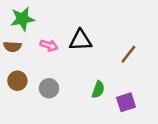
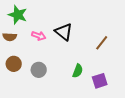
green star: (22, 19) -> (18, 15), turned 30
black triangle: (81, 40) -> (64, 32), turned 42

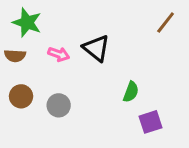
brown line: (102, 43) -> (166, 23), moved
green semicircle: (78, 71) -> (131, 92), moved

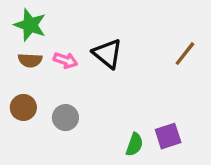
brown line: (166, 23) -> (185, 54), moved
brown semicircle: (15, 56) -> (30, 60), moved
green semicircle: (131, 92) -> (134, 144), moved

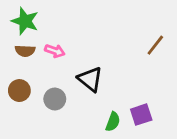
black triangle: (108, 54) -> (90, 79), moved

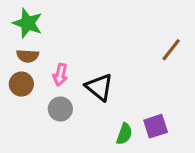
pink arrow: (55, 51) -> (60, 75), moved, turned 84
brown circle: (19, 91) -> (21, 84), moved

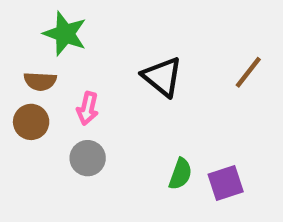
green star: (28, 23) -> (65, 34), moved
black triangle: (99, 87) -> (162, 77), moved
green semicircle: (124, 134) -> (180, 174), moved

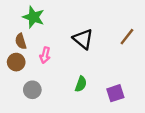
brown semicircle: (40, 81) -> (21, 41), turned 70
gray circle: (88, 158) -> (32, 90), moved
green semicircle: (180, 174) -> (81, 84), moved

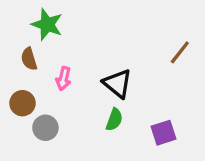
black triangle: (83, 39) -> (118, 83), moved
brown circle: (16, 62) -> (22, 103), moved

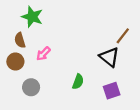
pink arrow: (63, 79) -> (43, 54), turned 32
black triangle: (118, 83) -> (109, 57), moved
brown circle: (22, 103) -> (15, 62), moved

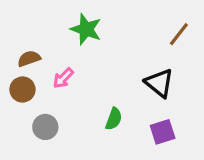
green star: (32, 17) -> (86, 29), moved
brown line: (123, 36) -> (179, 34), moved
brown semicircle: (20, 40) -> (29, 59), turned 88

